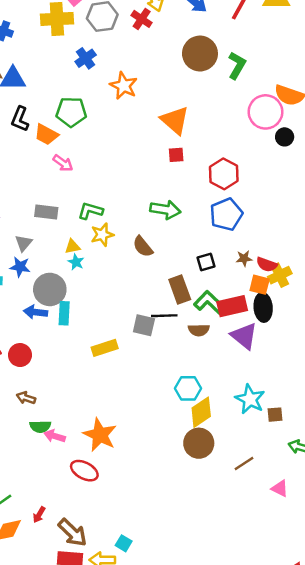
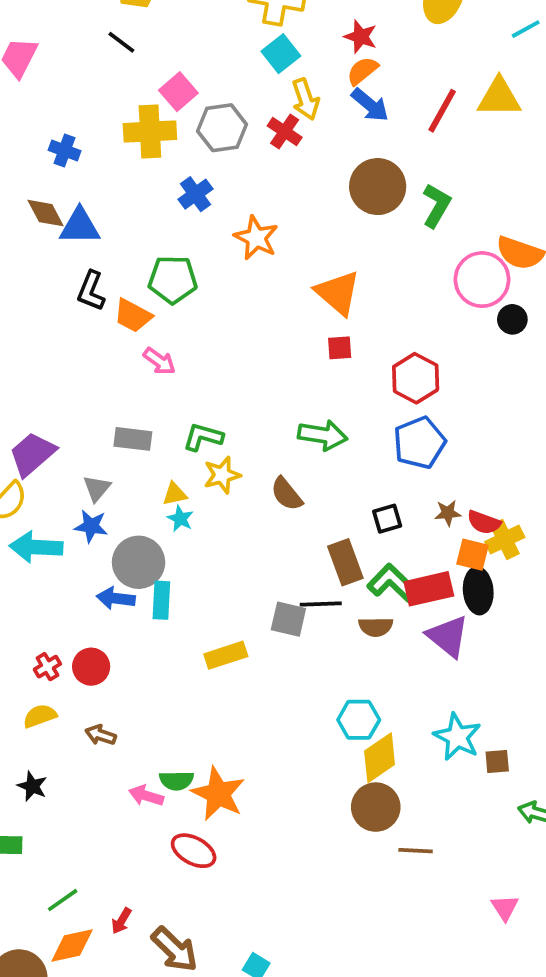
green semicircle: (40, 427) -> (176, 780), moved
brown line: (244, 463) -> (416, 851), moved, turned 36
pink triangle: (280, 488) -> (505, 908), moved, turned 30

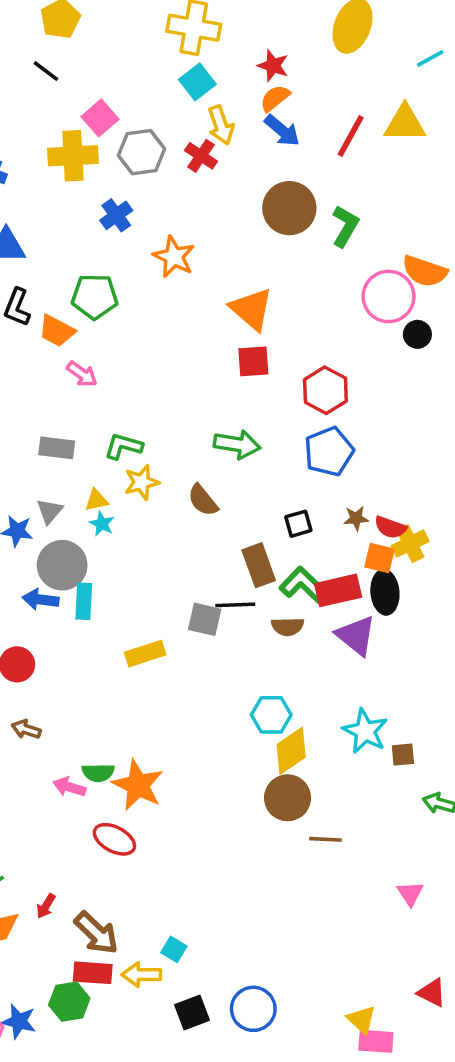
red square: (340, 348) -> (253, 361), size x1.4
gray triangle: (97, 488) -> (50, 511), moved

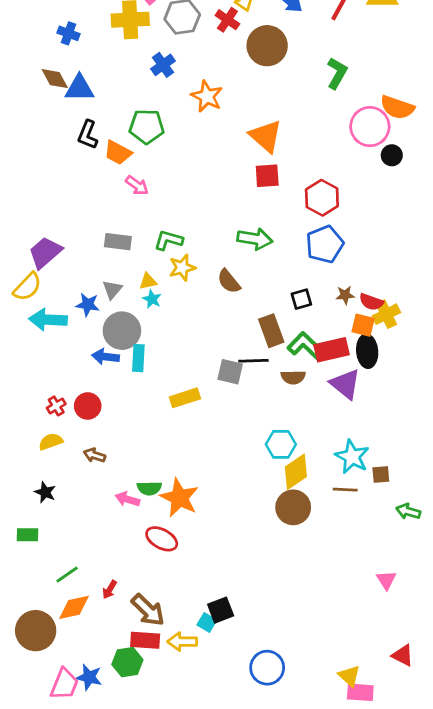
brown circle: (289, 208) -> (267, 46), moved
brown line: (325, 839) -> (345, 490), moved
black square: (192, 1012) -> (221, 610), moved

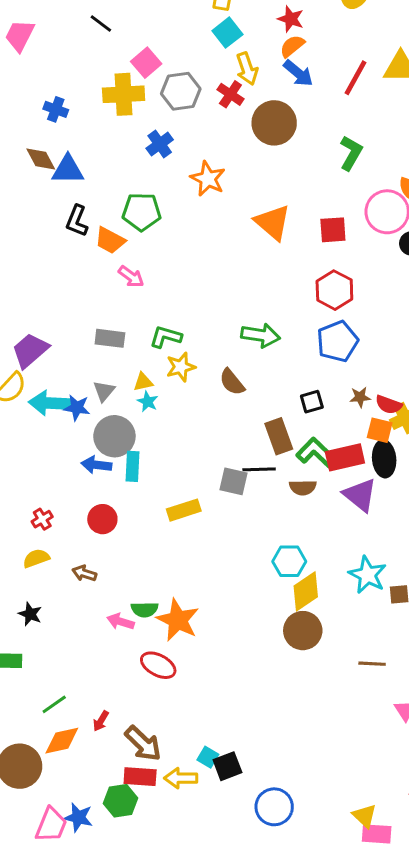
red square: (267, 176) -> (333, 230), moved
cyan arrow: (48, 320) -> (50, 403), moved
red circle: (88, 406) -> (102, 519), moved
brown line: (345, 490) -> (372, 664), moved
black square: (221, 610) -> (227, 766), moved

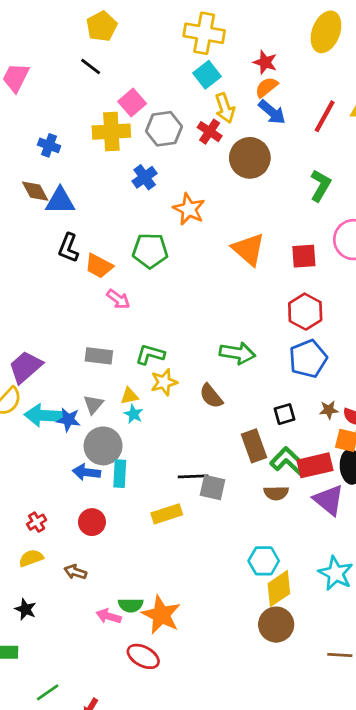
green pentagon: (142, 212) -> (150, 251), moved
black line: (259, 469) -> (193, 476), moved

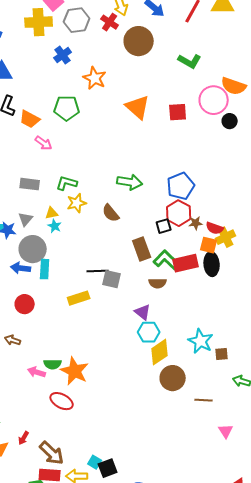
green L-shape: (320, 186) -> (190, 61), turned 90
red hexagon: (305, 312) -> (179, 213), moved
purple triangle: (329, 500) -> (143, 312), moved, size x0.7
brown circle: (276, 625) -> (173, 378), moved

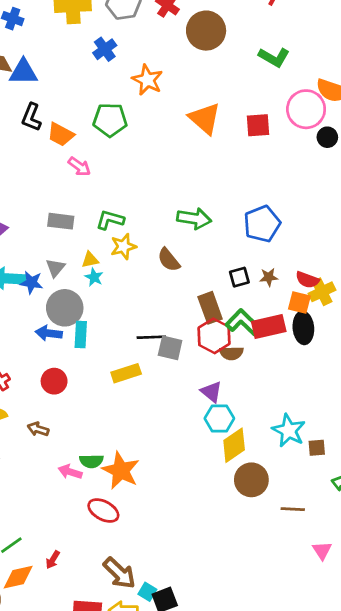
red hexagon: (179, 213) -> (214, 336), moved
brown star: (196, 223) -> (269, 277), moved
brown arrow: (52, 453) -> (119, 573), moved

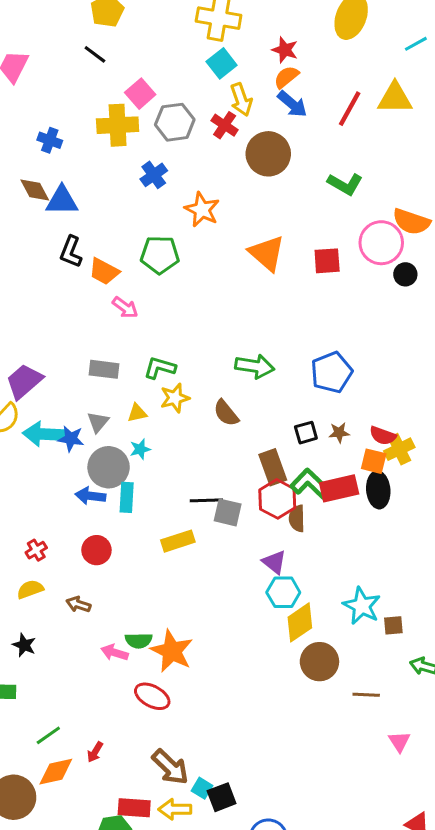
cyan star: (94, 277) -> (140, 449), moved, turned 30
brown semicircle: (231, 353) -> (297, 518), turned 90

